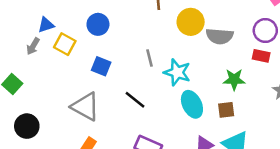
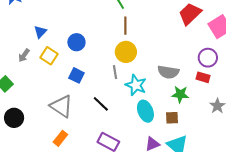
yellow circle: (191, 22) -> (126, 52), moved
blue triangle: (46, 25) -> (40, 32), moved, turned -32
gray semicircle: (220, 36) -> (168, 72), moved

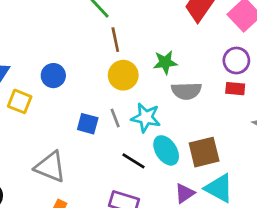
gray line: (115, 72) -> (115, 118), moved
blue square: (76, 75) -> (88, 124), moved
green star: (180, 94) -> (165, 62), moved
black line: (101, 104) -> (134, 161), moved
brown square: (172, 118) -> (204, 152), size x1.6

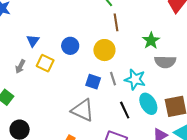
green star: (165, 62) -> (151, 41), turned -30
yellow circle: (123, 75) -> (104, 50), moved
black line: (134, 161) -> (125, 110), turned 30
gray triangle: (50, 167) -> (83, 110), moved

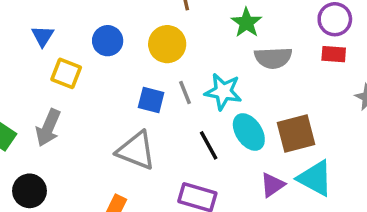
gray arrow: (20, 66) -> (48, 128), moved, size x1.5

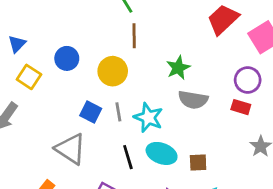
cyan ellipse: (249, 132) -> (162, 153), turned -48
brown square: (296, 133) -> (198, 163), size x0.6

